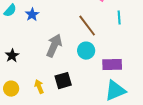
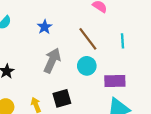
blue star: (32, 15) -> (45, 27), moved
cyan line: (119, 18) -> (122, 41), moved

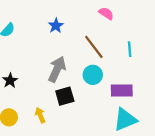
blue star: (45, 27) -> (56, 26), moved
black square: (62, 98) -> (65, 96), moved

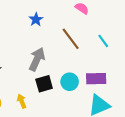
cyan line: (130, 49) -> (103, 41), turned -32
cyan circle: (93, 75) -> (70, 82), moved

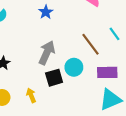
brown line: (71, 39) -> (91, 44), moved
cyan circle: (70, 82) -> (74, 67), moved

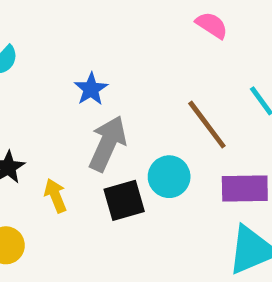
blue star: (46, 12) -> (91, 89), moved
yellow arrow: (31, 95) -> (55, 196), moved

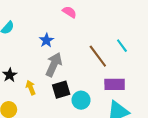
pink semicircle: (212, 25) -> (69, 12), moved
cyan circle: (169, 177) -> (81, 100), moved

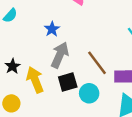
brown line: (98, 56) -> (97, 63), moved
yellow arrow: (31, 88) -> (35, 80), size x1.6

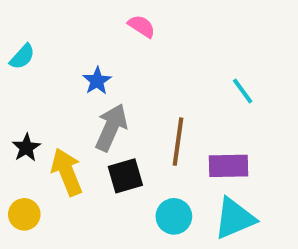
brown line: (97, 63) -> (178, 142), turned 45
cyan circle: (89, 93) -> (174, 216), moved

